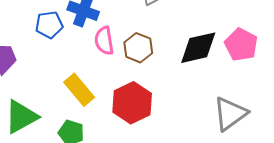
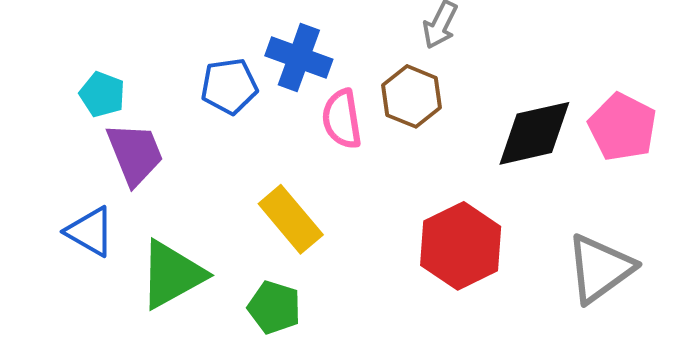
brown hexagon: (138, 48) -> (411, 96), moved
red hexagon: (132, 103) -> (461, 246), moved

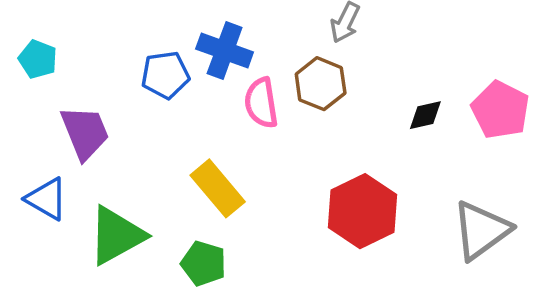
cyan pentagon: (102, 94) -> (38, 59), moved
black diamond: (534, 133) -> (425, 115), size x0.5

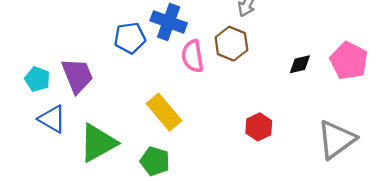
cyan pentagon: (38, 59) -> (37, 79), moved
red hexagon: (362, 211) -> (259, 127), size x0.6

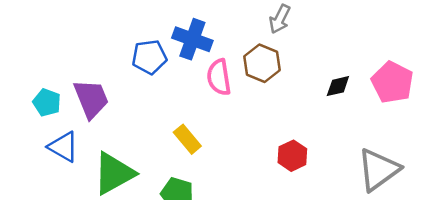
yellow rectangle: (164, 112) -> (187, 139), size x0.7

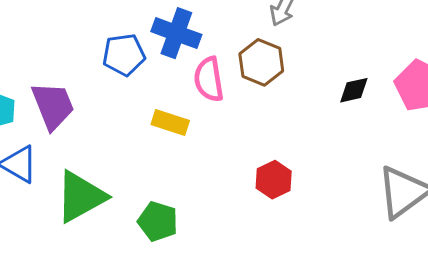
yellow rectangle: (187, 139) -> (170, 123), moved, turned -32
red hexagon: (292, 156) -> (274, 180), moved

